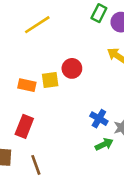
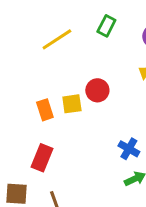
green rectangle: (99, 13) -> (106, 26), moved
orange rectangle: (27, 85) -> (45, 110), turned 60

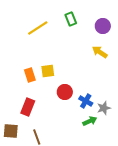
green rectangle: (106, 26) -> (71, 19), turned -48
red circle: (97, 90) -> (65, 92), moved

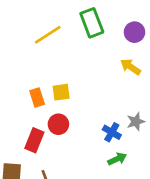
green rectangle: (71, 19) -> (92, 23), size x1.5
red circle: (65, 92) -> (58, 124), moved
gray star: (104, 108) -> (136, 122), moved

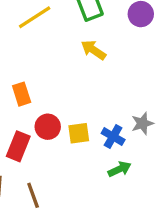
yellow arrow: (130, 67) -> (93, 50), moved
yellow square: (61, 92) -> (79, 133), moved

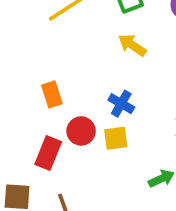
blue cross: (113, 137) -> (121, 104), moved

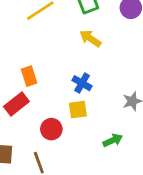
red circle: (81, 131) -> (51, 129), moved
red rectangle: (48, 153) -> (16, 104), moved, turned 30

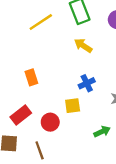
blue cross: (82, 83) -> (87, 83), moved, turned 35
red rectangle: (16, 104) -> (21, 115), moved

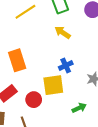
orange rectangle: (31, 77) -> (17, 60), size x1.5
yellow square: (73, 106) -> (53, 85), size x1.5

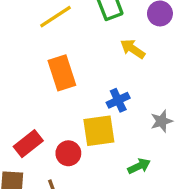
yellow arrow: (63, 32) -> (133, 49), moved
orange rectangle: (17, 60) -> (62, 73), moved

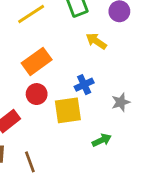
orange rectangle: (62, 73) -> (37, 61), turned 72
red circle: (68, 153) -> (37, 94), moved

